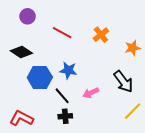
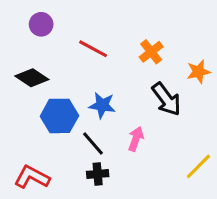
black arrow: (123, 82) -> (166, 99), moved
pink arrow: (91, 93) -> (136, 139), turned 133

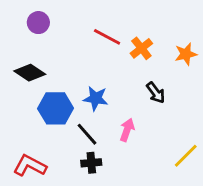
red line: (93, 49) -> (107, 37), moved
orange star: (198, 72) -> (186, 54), moved
black arrow: (166, 99) -> (156, 93), size x0.7

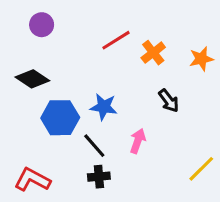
red line: (107, 37) -> (116, 40), turned -60

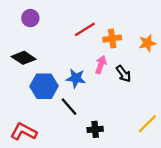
orange cross: (153, 53) -> (112, 39), turned 30
pink arrow: (138, 141) -> (101, 65), moved
black cross: (99, 177) -> (95, 129), moved

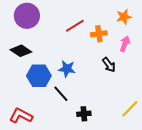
purple circle: (30, 18) -> (27, 16), size x1.6
orange star: (147, 43) -> (124, 17), moved
pink arrow: (101, 65) -> (125, 44), moved

